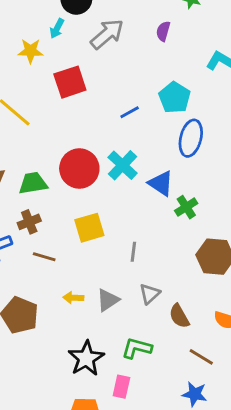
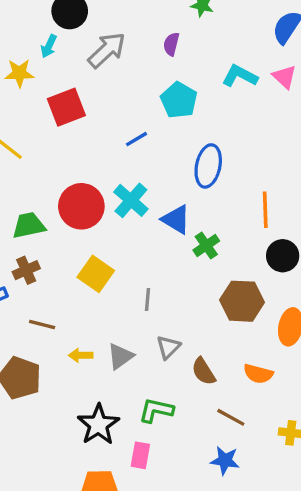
cyan pentagon: (175, 98) -> (179, 100), moved
yellow square: (89, 228) -> (96, 274), turned -36
brown line: (44, 257) -> (42, 325), moved

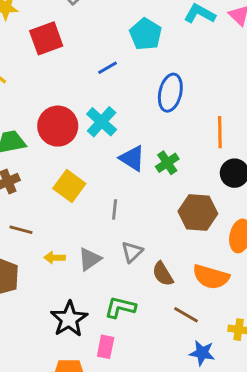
blue triangle: (176, 220) -> (132, 158), moved
orange semicircle: (258, 374) -> (211, 277), size x1.4
blue star: (225, 460) -> (202, 353), moved

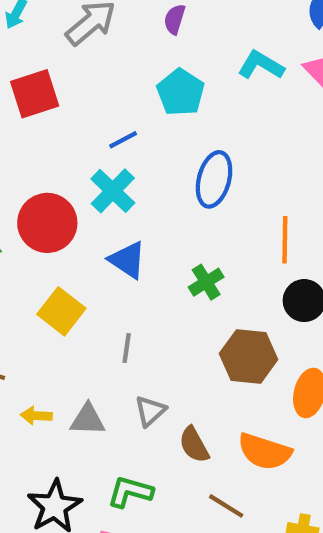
cyan cross: (102, 122) -> (113, 191), moved
blue triangle: (132, 158) -> (128, 260), moved
gray triangle: (90, 259) -> (88, 420), turned 35

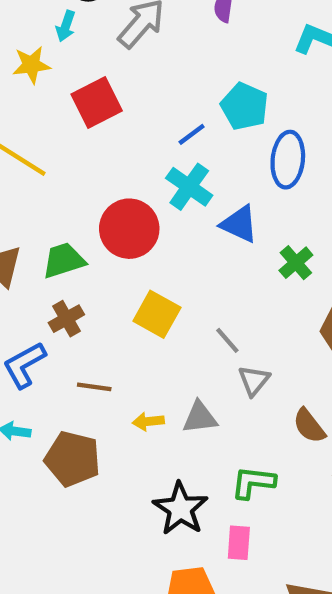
cyan pentagon: (181, 92) -> (244, 106), moved
blue triangle: (128, 260) -> (239, 224), moved
gray line: (127, 348) -> (227, 340), turned -40
gray triangle: (150, 411) -> (254, 380), moved

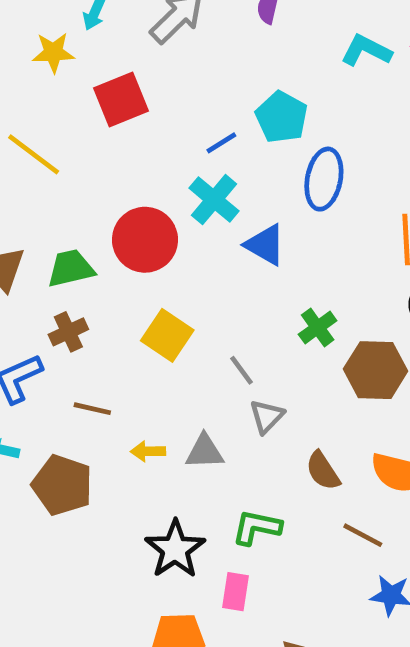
green cross: (296, 263) -> (318, 327), moved

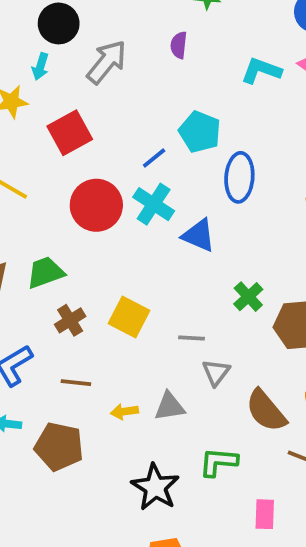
red circle: (145, 240) -> (96, 205), moved
brown cross: (68, 332) -> (70, 320), moved
gray line: (242, 370) -> (192, 338), turned -44
brown semicircle: (323, 471) -> (266, 411), size x1.4
pink rectangle: (236, 592) -> (265, 514), moved

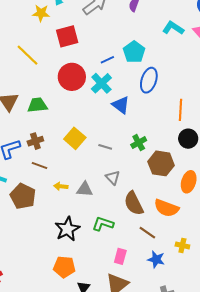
brown cross: (70, 320) -> (35, 141), moved
gray line: (192, 338) -> (105, 147), moved
gray triangle: (216, 372) -> (113, 178), turned -35

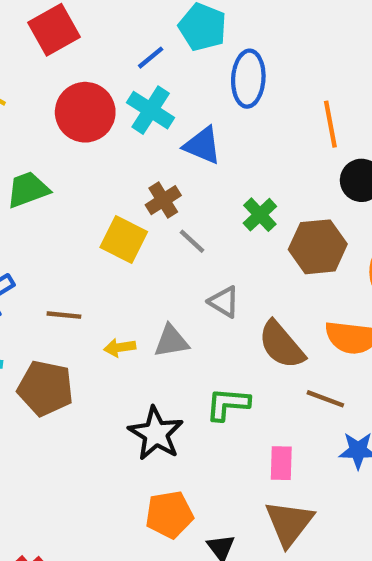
brown cross: (35, 141) -> (163, 200), moved
gray line: (105, 147) -> (192, 241), turned 40

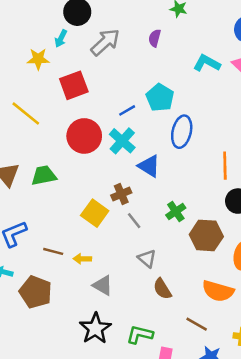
gray triangle: (171, 341) -> (103, 285), moved, turned 30
brown semicircle: (281, 345) -> (162, 289), moved, size x0.7
yellow arrow: (120, 347) -> (82, 259), moved
green L-shape: (228, 404) -> (140, 335), moved

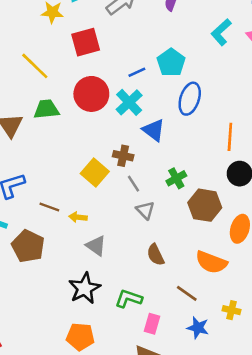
cyan L-shape: (207, 63) -> (221, 32), turned -76
green trapezoid: (44, 175) -> (46, 109), moved
brown cross: (121, 194) -> (123, 156), turned 30
gray triangle: (147, 259) -> (145, 210), moved

